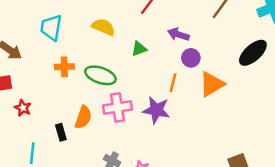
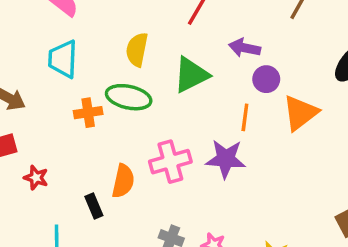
yellow semicircle: (103, 27) -> (137, 50), turned -95
green triangle: (139, 49) -> (191, 75), size x1.6
green ellipse: (100, 75) -> (129, 97), moved

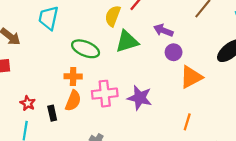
yellow semicircle: (137, 50) -> (113, 16), moved
orange cross: (88, 113) -> (73, 76), moved
orange line: (245, 117) -> (187, 122), moved
red star: (36, 178) -> (28, 103), moved

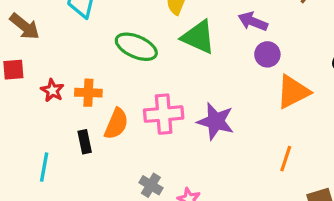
green triangle: (127, 41) -> (198, 37), turned 40
orange cross: (73, 76) -> (88, 93), moved
red star: (28, 103) -> (52, 90), moved

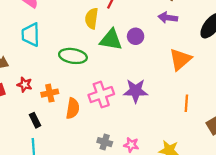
purple arrow: (253, 21) -> (168, 18), moved
purple circle: (267, 54) -> (136, 36), moved
red star: (52, 90) -> (25, 85), moved
black rectangle: (85, 142) -> (35, 120), moved

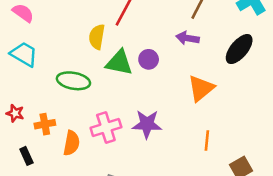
cyan trapezoid: (31, 35) -> (24, 54), turned 120

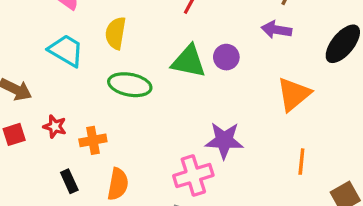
yellow semicircle: (97, 37) -> (116, 33), moved
pink cross: (106, 128) -> (193, 175), moved
orange semicircle: (71, 143) -> (118, 184), moved

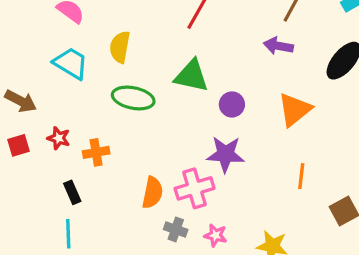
purple circle: (226, 57) -> (232, 104), moved
orange semicircle: (118, 184) -> (152, 193), moved

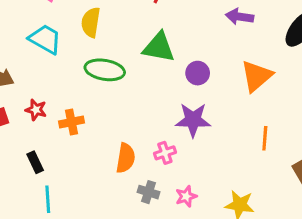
pink cross: (195, 188) -> (165, 153), size x0.6
black rectangle: (72, 192) -> (35, 162), moved
pink star: (216, 235) -> (186, 196), turned -30

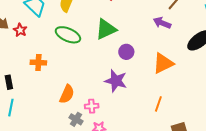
green triangle: (159, 47) -> (106, 29), turned -50
red star: (36, 110) -> (20, 30), moved
pink cross: (165, 153) -> (92, 106), moved

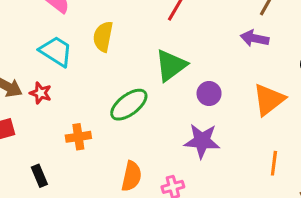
green ellipse: (68, 35) -> (129, 105), moved, turned -50

